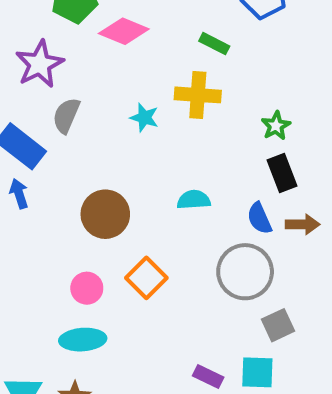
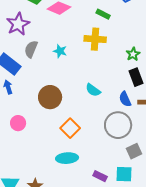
cyan star: (144, 118) -> (60, 51), moved
cyan semicircle: (194, 200) -> (93, 90), turned -140
pink circle: (87, 288) -> (18, 123), moved
cyan ellipse: (83, 340) -> (67, 158), moved

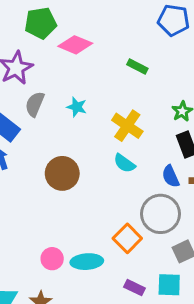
green rectangle: (103, 14) -> (137, 66), moved
yellow cross: (95, 39) -> (127, 126), moved, turned 30
pink circle: (18, 123) -> (52, 259), moved
orange square: (70, 128) -> (127, 238), moved

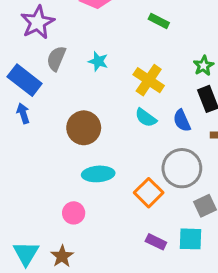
blue semicircle: (171, 176) -> (182, 121), moved
cyan ellipse: (87, 262) -> (98, 174), moved

